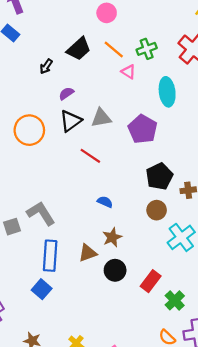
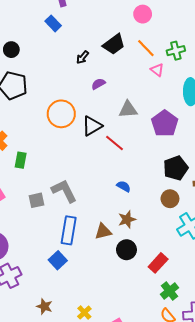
black triangle: (71, 121) -> (92, 126), moved
green cross: (175, 300) -> (169, 291), moved

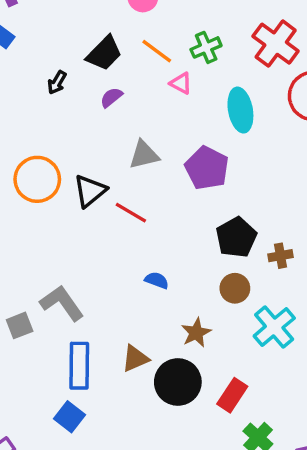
purple semicircle: (98, 84) -> (111, 97), moved
brown star: (127, 219) -> (196, 333), moved
black circle: (126, 250) -> (178, 382), size x1.4

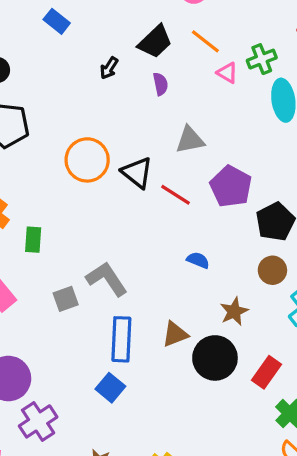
green cross: (206, 47) -> (262, 59), moved
purple semicircle: (111, 97) -> (161, 84), turned 115
purple pentagon: (207, 168) -> (231, 186), moved
black triangle: (90, 191) -> (137, 173), turned -44

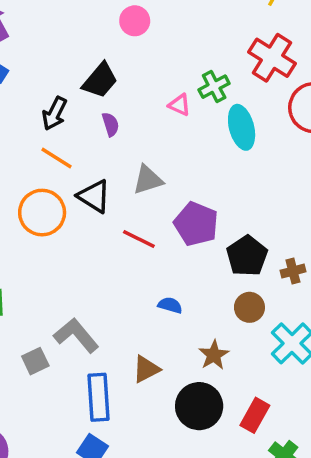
orange line: (205, 41) -> (56, 158), moved
black arrow: (109, 68) -> (55, 113), size x1.4
black triangle: (137, 173) -> (94, 196), moved
brown triangle: (175, 334) -> (146, 369), moved

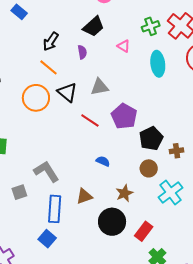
black trapezoid: (100, 80) -> (94, 27), moved
green cross: (214, 87) -> (151, 26), moved
gray square: (35, 361) -> (19, 192), moved

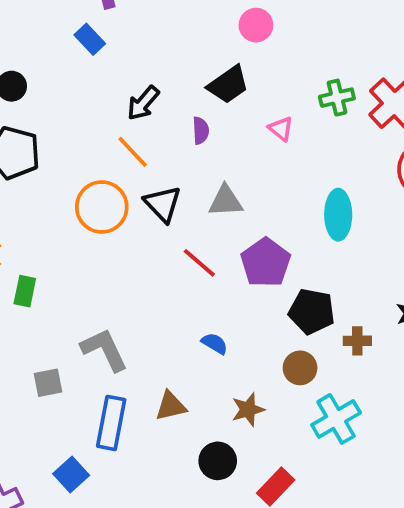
cyan ellipse: (158, 64) -> (338, 215), moved
black pentagon: (151, 139) -> (312, 311), turned 30
black circle: (112, 222) -> (218, 461), size x0.7
blue square: (47, 239) -> (71, 475), moved

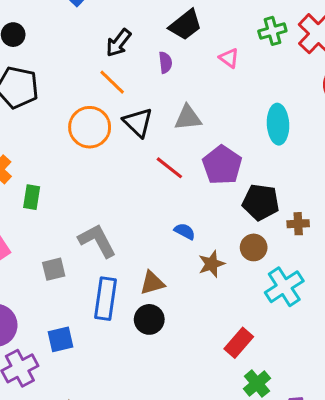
brown star: (248, 410) -> (212, 264), moved
black circle: (218, 461) -> (149, 319), moved
blue square: (71, 475) -> (60, 339), moved, turned 32

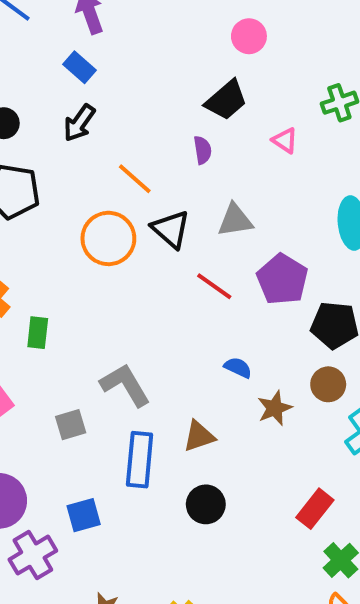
black arrow: (118, 43) -> (79, 123), moved
black circle: (149, 319) -> (206, 504), moved

